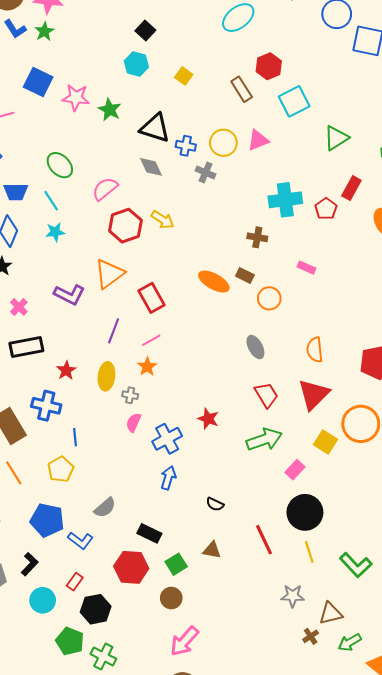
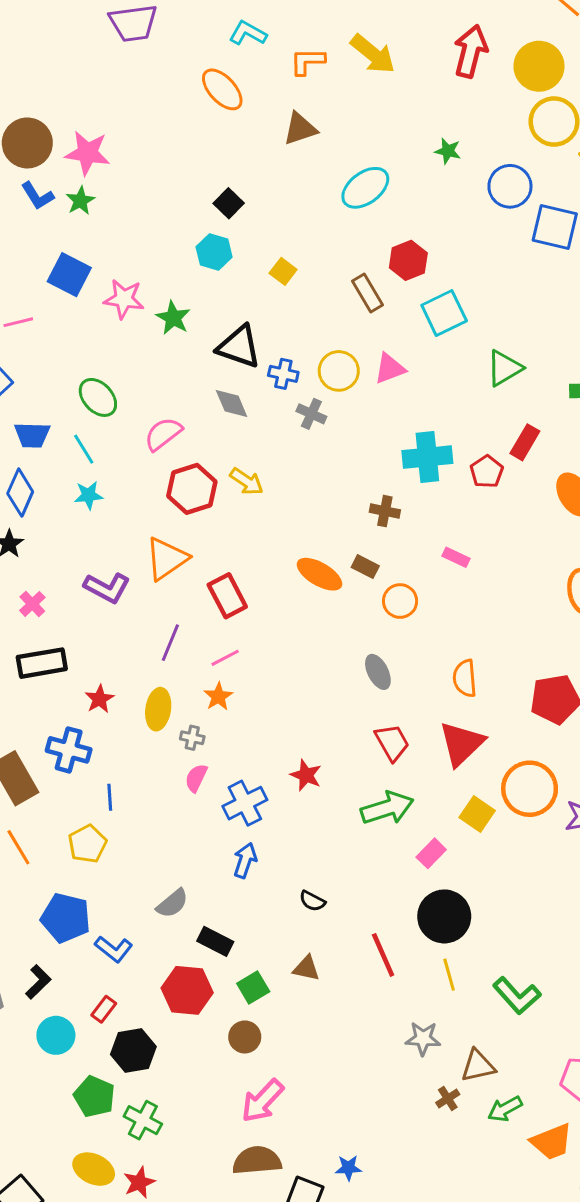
gray semicircle: (105, 508) -> (172, 903), moved

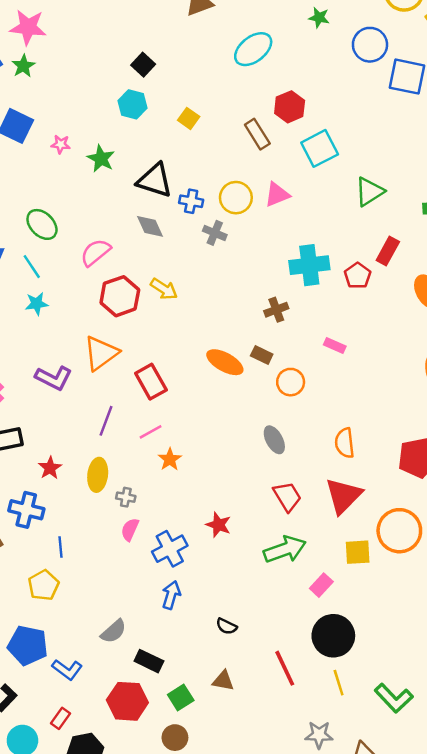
pink star: (124, 299) -> (61, 144), size x0.6
brown cross: (385, 511) -> (276, 310), turned -30
orange star: (218, 697) -> (170, 459), moved
yellow square: (477, 814) -> (358, 552), turned -36

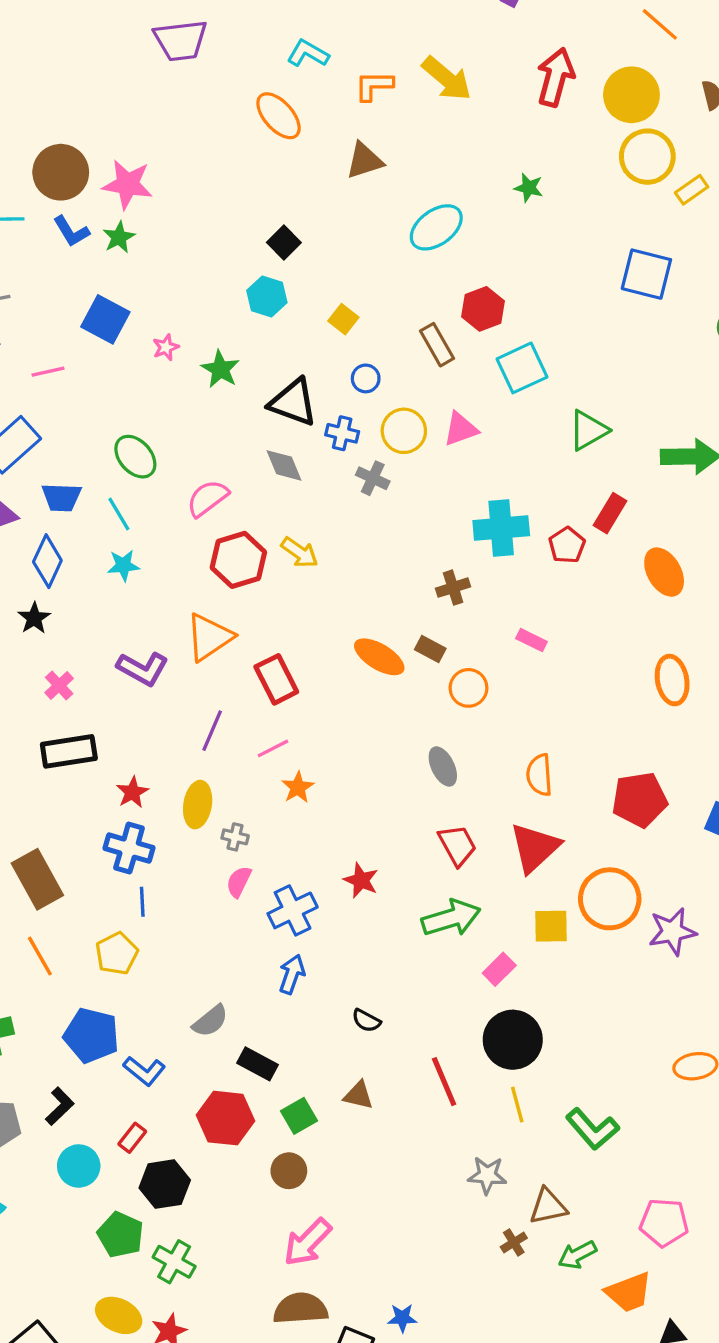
blue circle: (370, 45) -> (366, 378), moved, size x0.6
pink star: (61, 144) -> (166, 347), turned -30
blue cross: (26, 510) -> (129, 848), moved

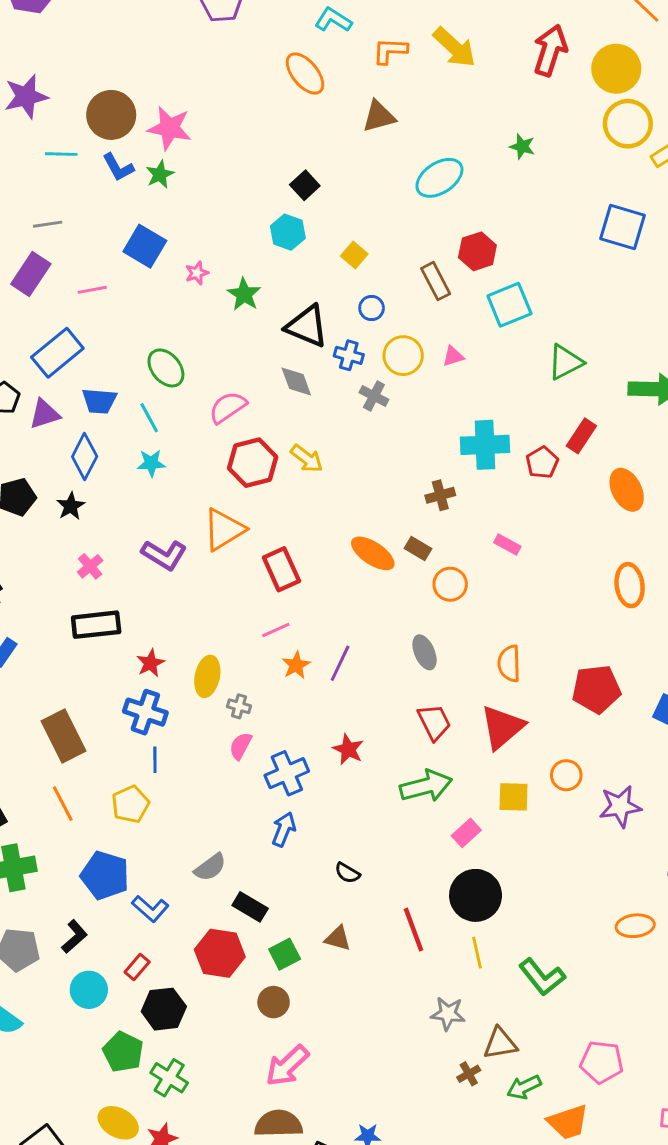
pink triangle: (461, 429) -> (453, 356), size x0.7
purple line: (212, 731) -> (340, 663), moved
orange circle: (610, 899) -> (566, 775), size x0.6

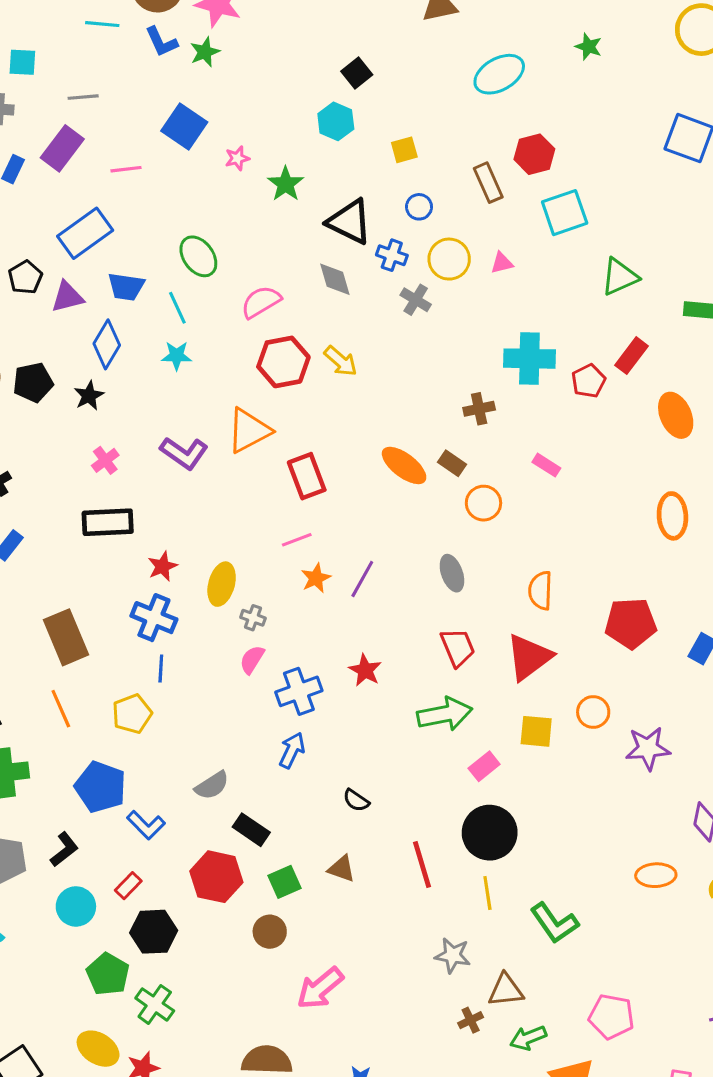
yellow square: (354, 255) -> (404, 150), turned 30
pink arrow: (287, 1066) -> (320, 988), moved

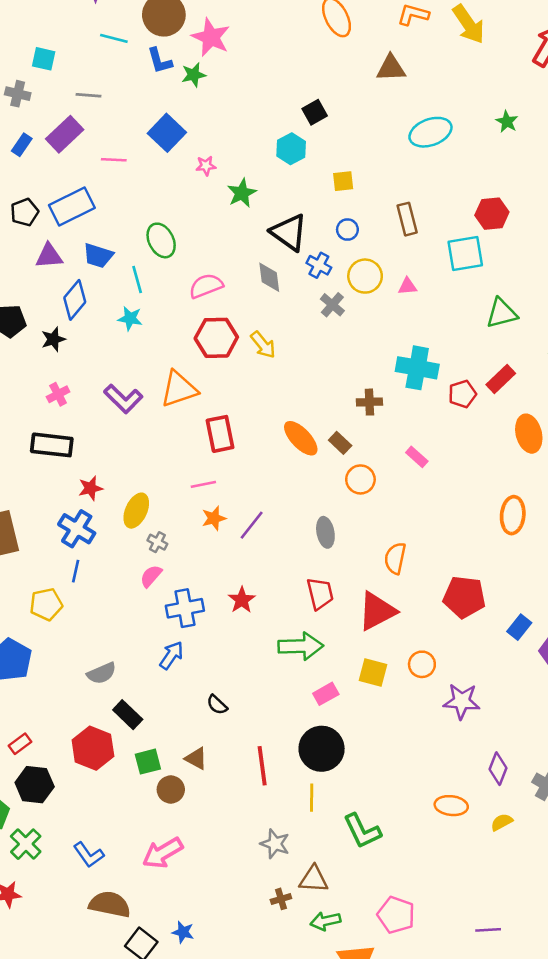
red hexagon: (534, 154) -> (492, 214), moved
black pentagon: (25, 277) -> (25, 212), moved
blue L-shape: (146, 825) -> (89, 855), moved
brown circle: (270, 932) -> (171, 789), moved

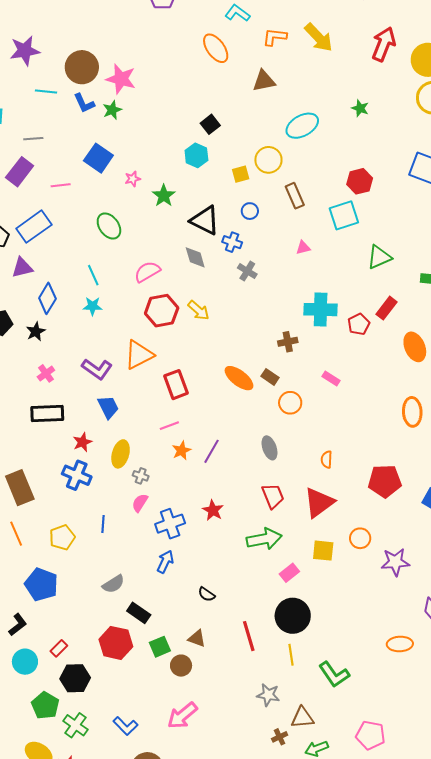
green ellipse: (161, 240) -> (109, 226), moved
blue trapezoid: (98, 256) -> (108, 407), moved, turned -125
yellow circle: (365, 276) -> (268, 160), moved
orange semicircle: (395, 558) -> (327, 459), size x0.7
blue line: (76, 571) -> (103, 524), moved

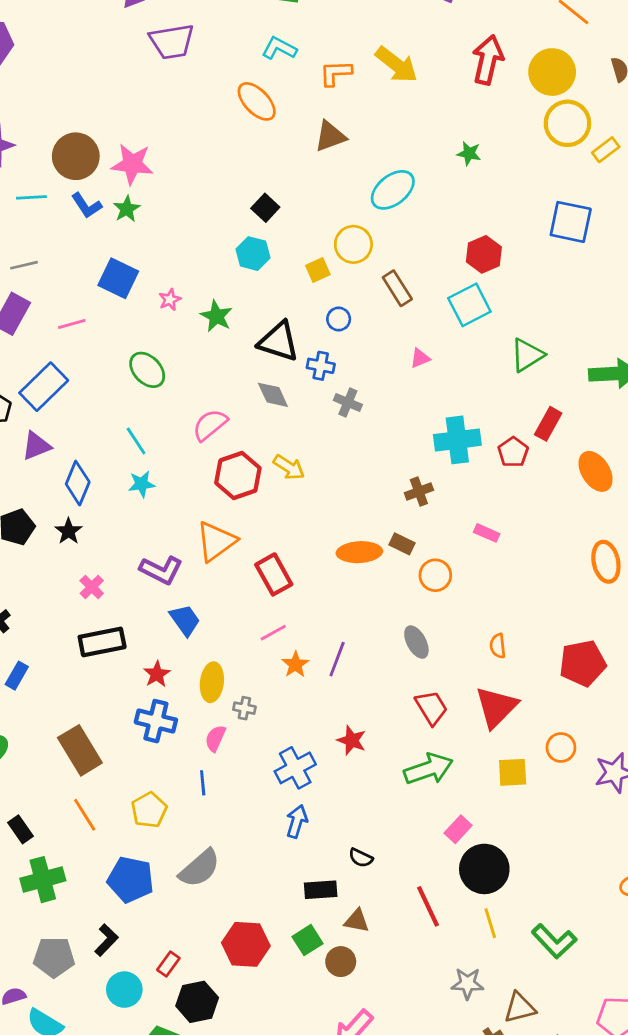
orange ellipse: (239, 378) -> (359, 552), turned -32
pink semicircle: (140, 503) -> (215, 738), moved
pink rectangle: (289, 573) -> (458, 829), moved
gray semicircle: (113, 584) -> (200, 868), moved, size x1.4
black rectangle: (139, 613) -> (321, 890), moved, turned -30

